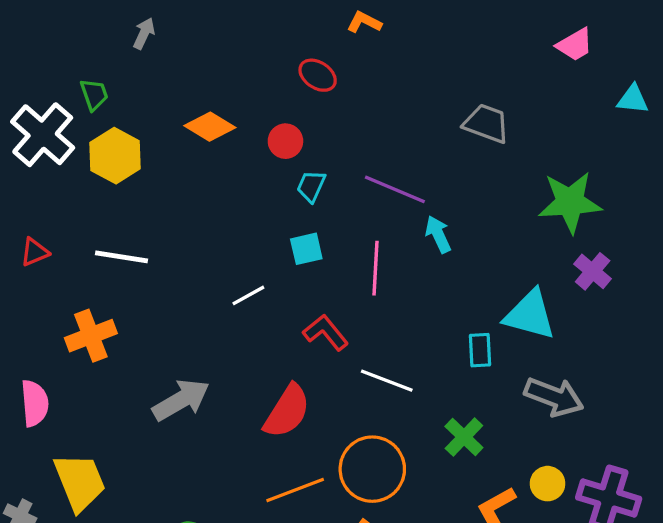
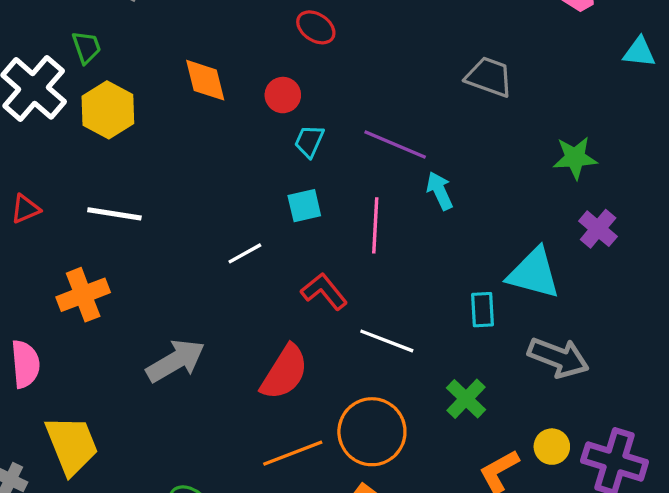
orange diamond: (210, 127) -> (205, 80), turned 45
green star: (570, 202) -> (575, 158), size x0.7

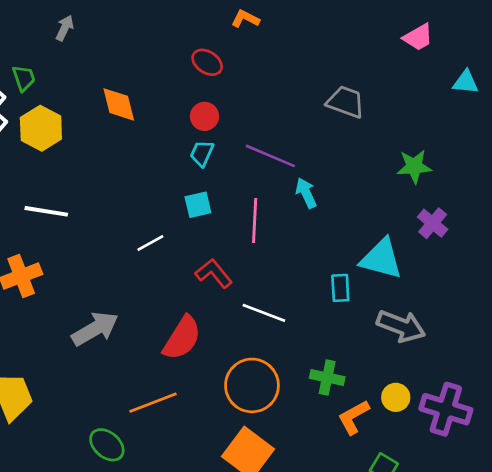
red circle: (283, 95) -> (204, 116), moved
green cross: (466, 399) -> (327, 378), moved, turned -32
orange line: (293, 453) -> (153, 403), moved

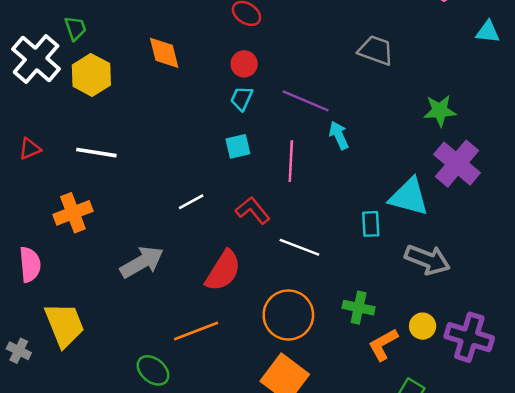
purple cross: (433, 223) -> (457, 164), size x1.6
white line: (150, 243) -> (191, 202), moved

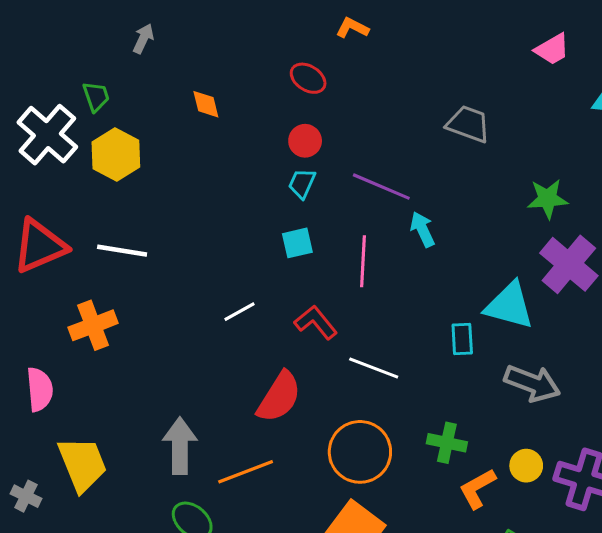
orange diamond: (164, 53) -> (206, 104), moved, size x0.7
red triangle: (30, 149) -> (40, 246), size x2.0
gray arrow: (142, 262) -> (180, 446), moved, turned -60

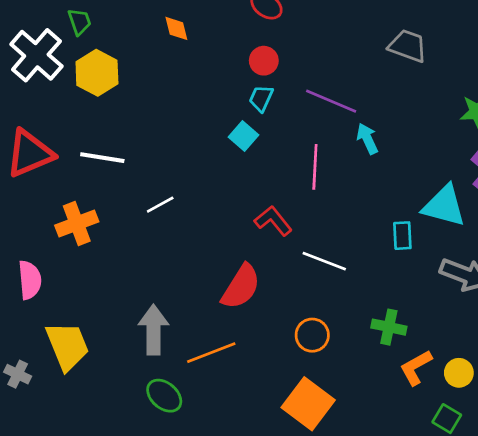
cyan square: (297, 243) -> (244, 136), moved, turned -36
white line: (239, 312) -> (160, 205), moved
orange circle: (360, 452) -> (312, 335), size x0.6
yellow circle: (526, 466) -> (459, 373), moved

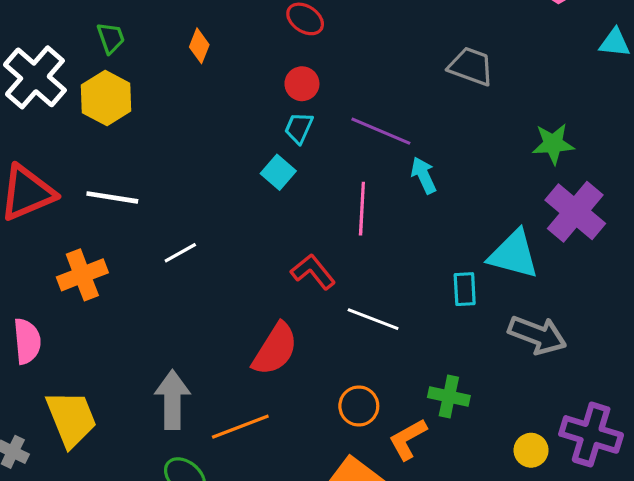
green trapezoid: (79, 22) -> (111, 38), moved
orange diamond: (176, 28) -> (199, 46), turned 36
orange L-shape: (416, 367) -> (408, 439), moved

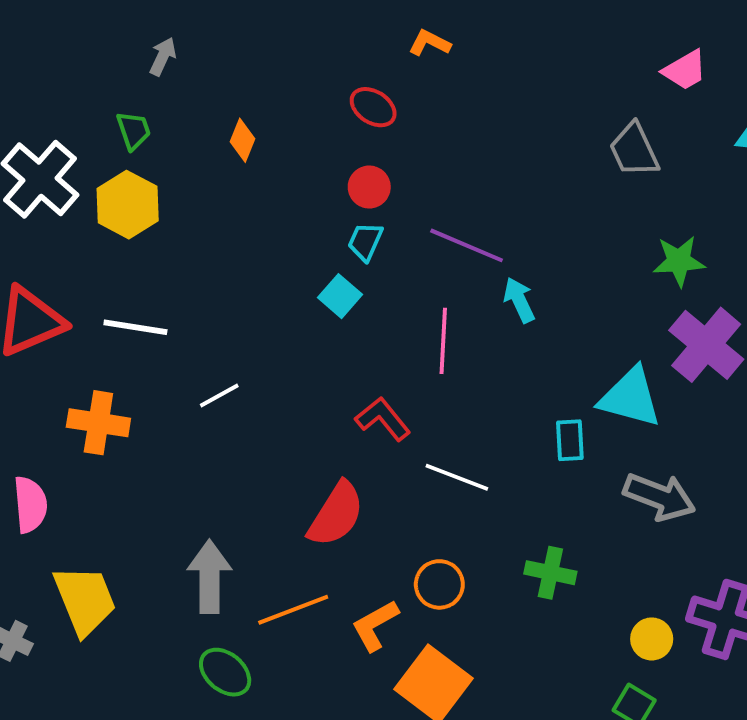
gray trapezoid: (471, 66) -> (634, 150), moved, turned -135
orange cross: (82, 275) -> (98, 423), turned 30
orange L-shape: (408, 439) -> (375, 625), moved

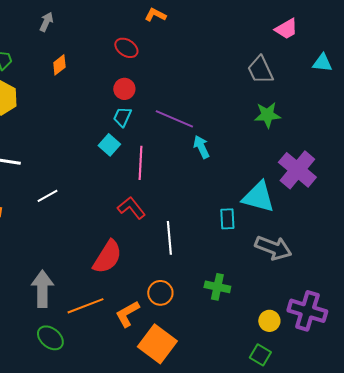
gray arrow: (163, 57) -> (46, 22), moved
orange diamond: (243, 140) -> (59, 65), turned 30
green star: (679, 261) -> (267, 115), moved
pink line: (443, 341) -> (140, 163), moved
white line: (457, 477) -> (169, 238), turned 64

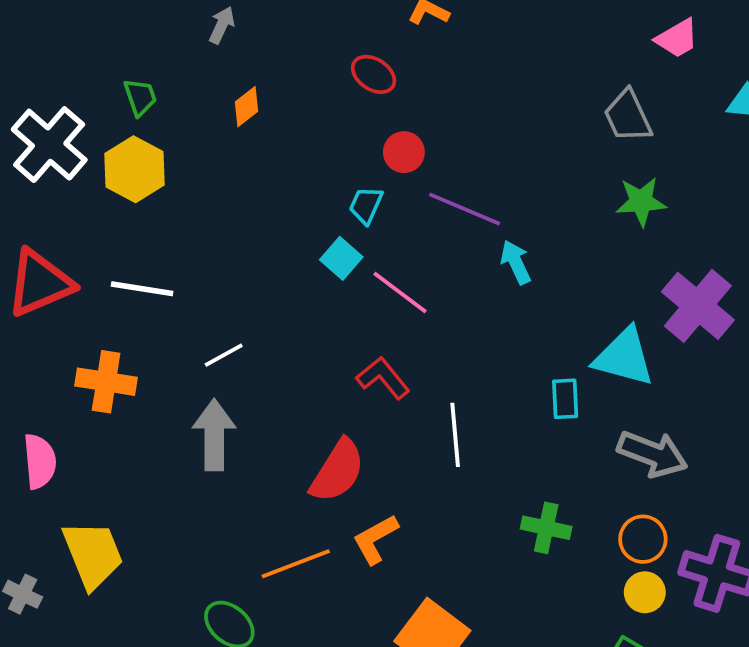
red circle: (124, 89) -> (404, 152), moved
pink line: (140, 163) -> (400, 293), turned -56
gray arrow: (42, 289) -> (214, 435), moved
orange circle: (160, 293) -> (643, 539), moved
orange L-shape: (127, 314) -> (375, 539), moved

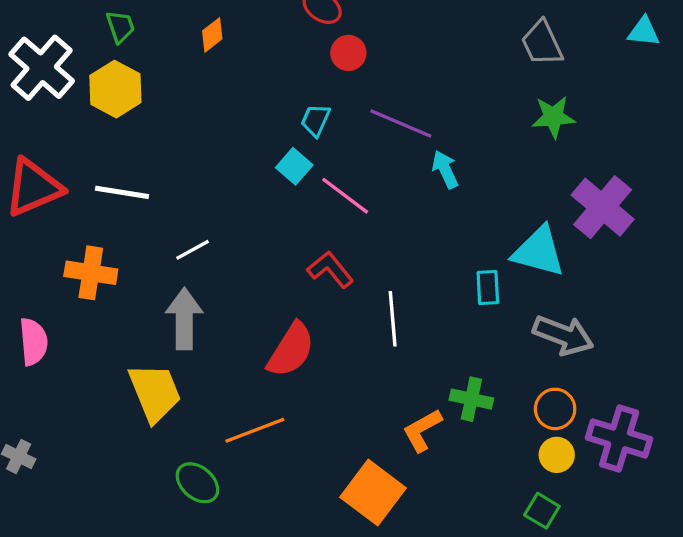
red circle: (404, 152) -> (348, 53), moved
orange L-shape: (375, 539) -> (422, 430), moved
yellow trapezoid: (93, 554) -> (155, 393), moved

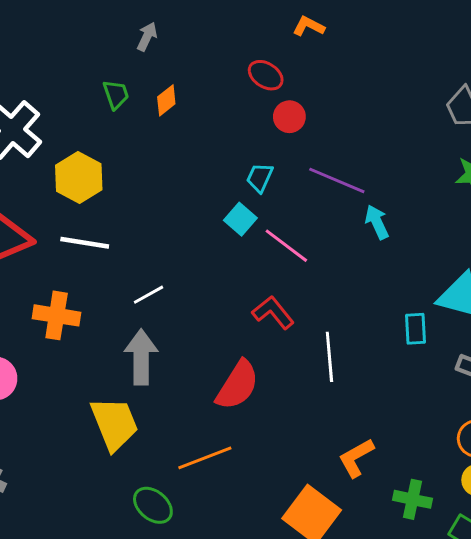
green trapezoid: (120, 27) -> (116, 94), moved
yellow hexagon: (115, 89) -> (79, 178), moved
green cross: (471, 399) -> (412, 499), moved

